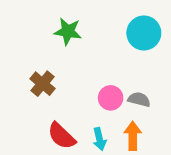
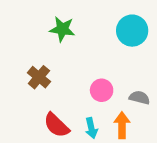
gray semicircle: (139, 99) -> (139, 98), moved

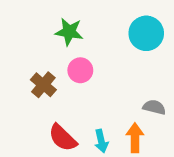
pink circle: (102, 90) -> (80, 70), moved

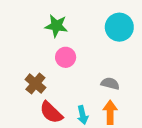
brown cross: (43, 85) -> (35, 84), moved
gray semicircle: (154, 107) -> (110, 84), moved

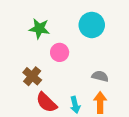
green star: (56, 26) -> (39, 29), moved
cyan circle: (119, 27) -> (92, 25), moved

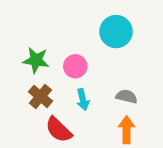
green star: (39, 29) -> (36, 60), moved
cyan arrow: (75, 105) -> (83, 99), moved

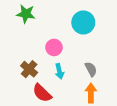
green star: (36, 60) -> (26, 14), moved
gray semicircle: (127, 96) -> (91, 69), turned 48

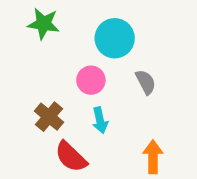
cyan circle: (83, 22) -> (115, 38), moved
gray semicircle: (91, 69) -> (146, 82), moved

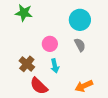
cyan circle: (115, 38) -> (80, 20), moved
orange arrow: (153, 157) -> (84, 86), turned -114

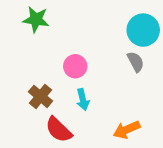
cyan circle: (80, 20) -> (143, 30), moved
gray semicircle: (80, 45) -> (136, 62), moved

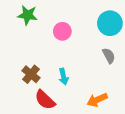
gray semicircle: (136, 62) -> (109, 56), moved
pink circle: (75, 66) -> (62, 31), moved

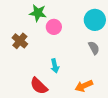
green star: (28, 15) -> (38, 13), moved
brown cross: (31, 74) -> (20, 41), moved

